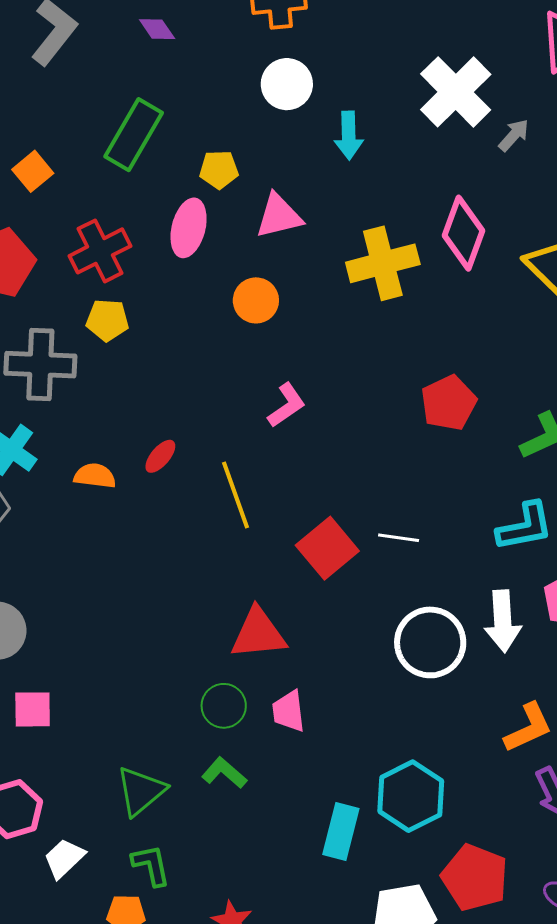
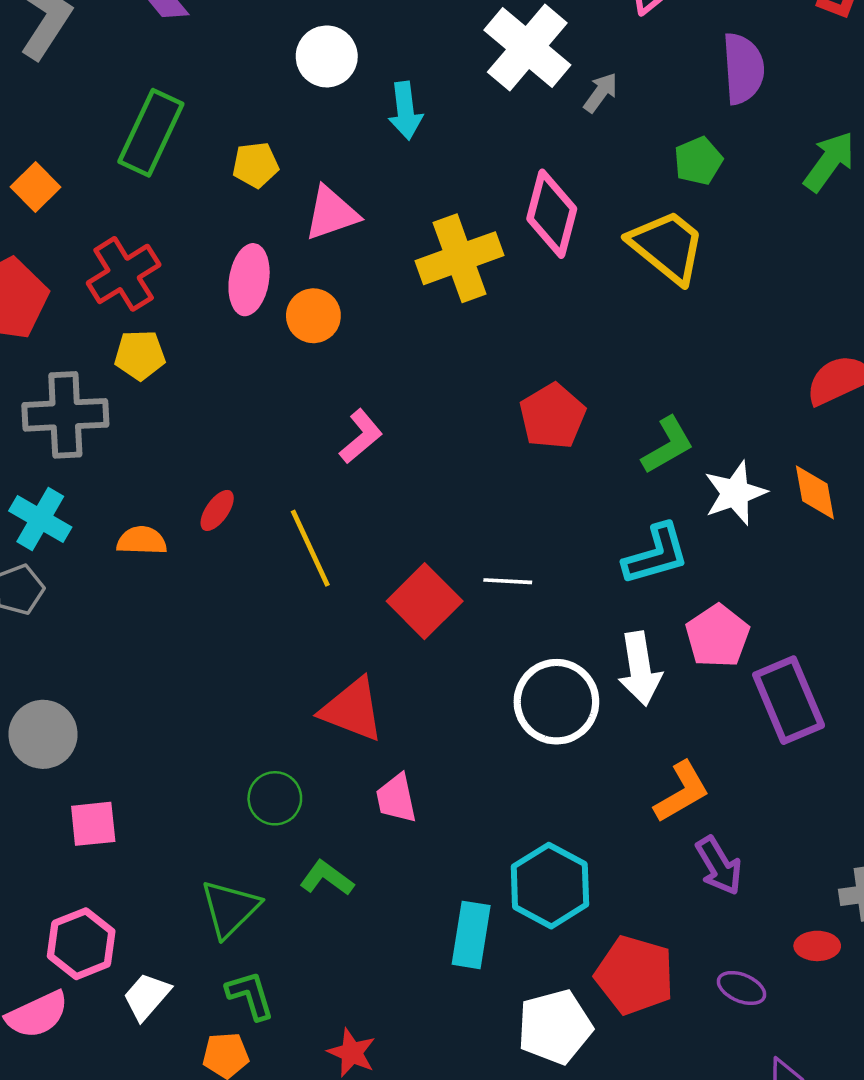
pink ellipse: (189, 228) -> (249, 280), moved
red triangle: (258, 634) -> (352, 710), turned 32
green circle: (224, 706) -> (275, 798), moved

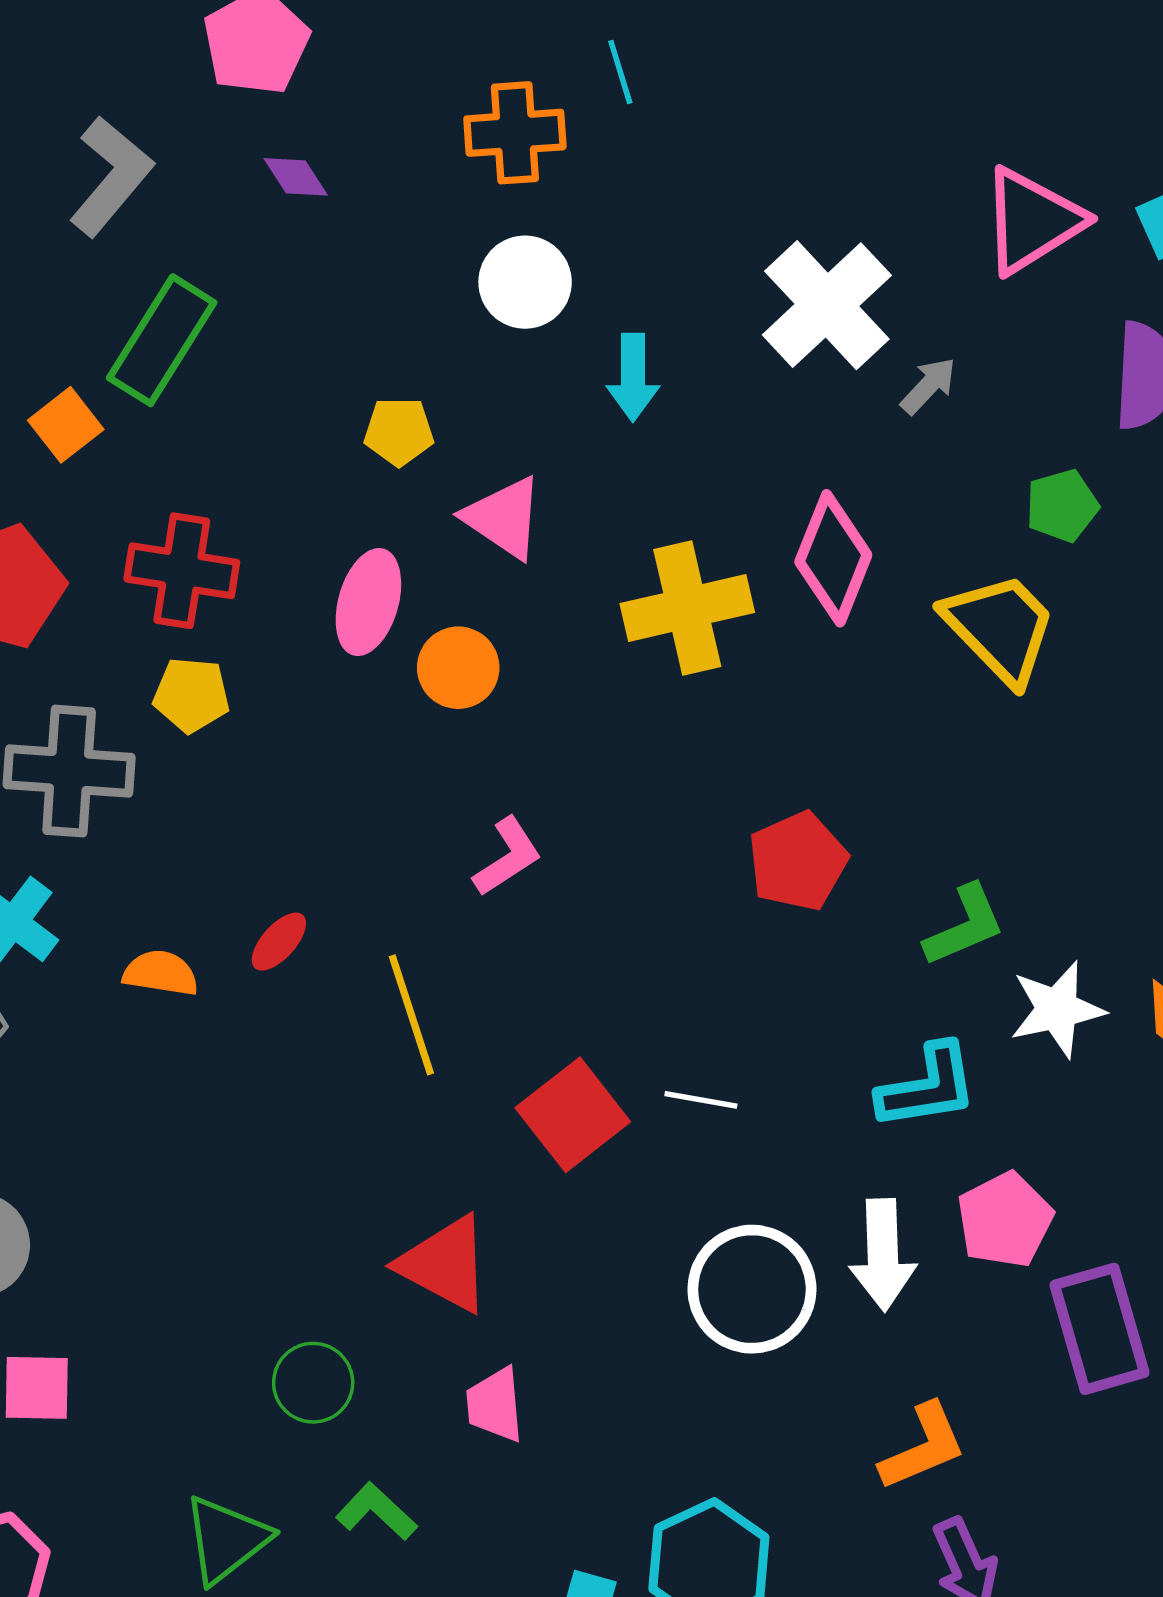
green rectangle: (151, 133) -> (162, 340), moved
pink triangle: (331, 213) -> (504, 518), turned 46
red cross: (124, 274) -> (182, 571), turned 34

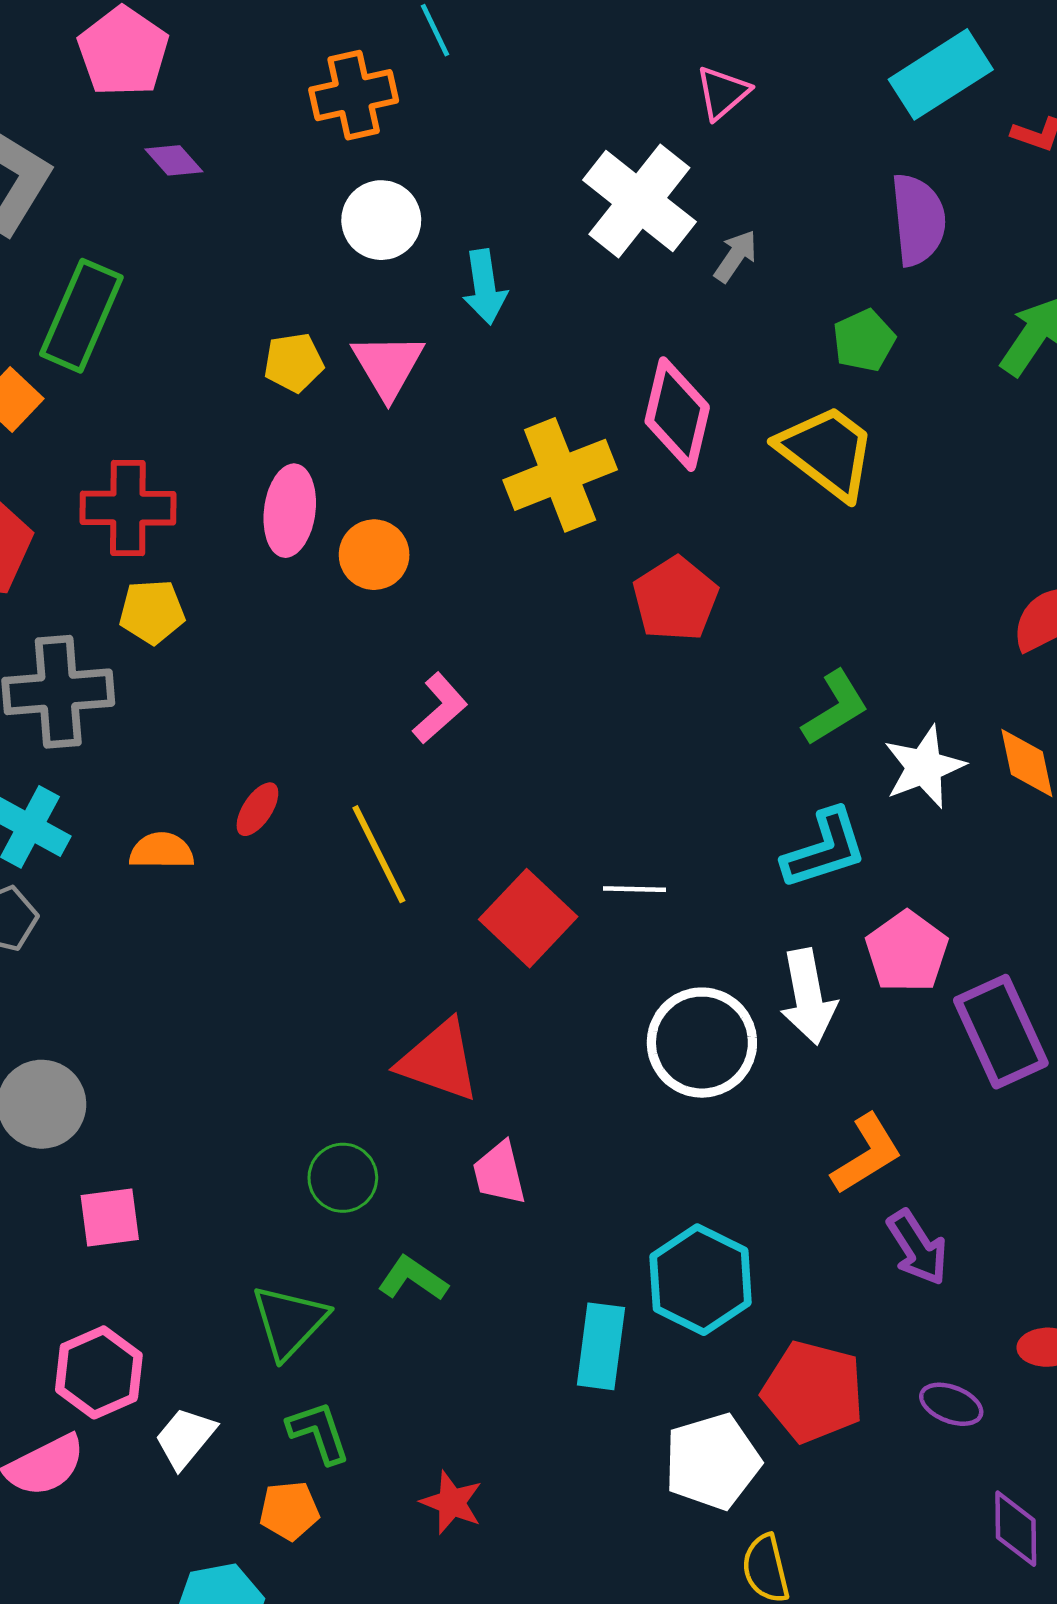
pink triangle: (1032, 221) -> (723, 93), moved, size x0.6
pink triangle: (504, 518) -> (388, 366), moved, turned 34
red pentagon: (798, 861) -> (675, 599), moved

